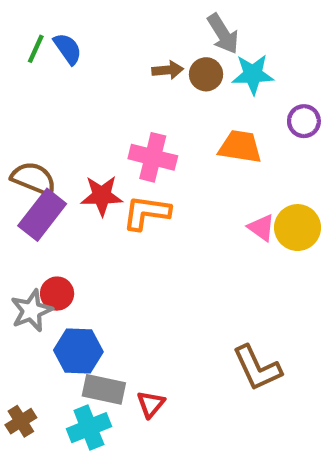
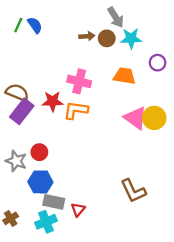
pink triangle: (261, 228) -> (135, 118), size x1.6
red circle: (57, 294) -> (39, 152), moved
gray star: (31, 311) -> (16, 161), turned -30

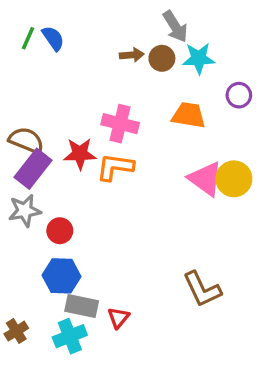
gray star: (16, 161) -> (25, 211), moved, turned -30

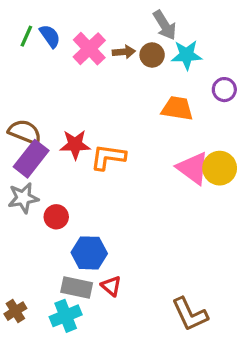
pink cross: (120, 124) -> (89, 49), moved, turned 32
blue hexagon: (61, 276) -> (89, 253), moved
brown L-shape: (202, 289) -> (190, 314), moved
red triangle: (118, 318) -> (111, 286), moved, turned -30

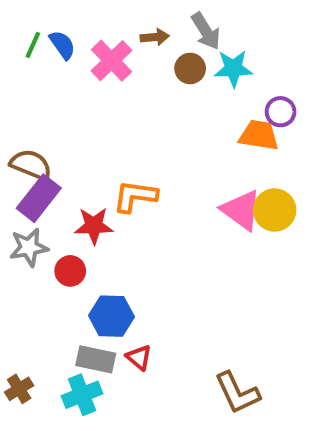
brown arrow: (124, 52) -> (155, 37), moved
orange trapezoid: (177, 108) -> (259, 135), moved
red star: (75, 145) -> (94, 226), moved

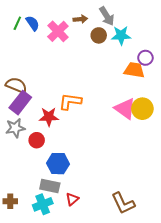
red triangle: (139, 357) -> (72, 199), moved, turned 40
brown cross: (19, 389) -> (10, 201), turned 32

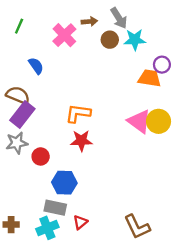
blue semicircle: (33, 23) -> (36, 66), moved
red star: (49, 117) -> (81, 141), moved

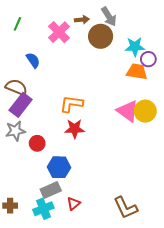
brown circle: (110, 40) -> (101, 36), size x1.5
cyan star: (135, 40) -> (135, 47), moved
gray rectangle: (55, 208) -> (51, 190), turned -36

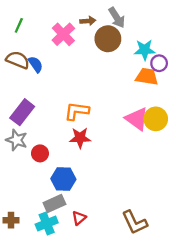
brown semicircle: (16, 87) -> (18, 60), moved
gray star: (15, 131) -> (17, 140), turned 30

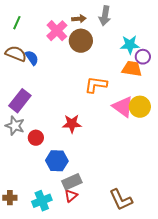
gray arrow: (117, 18) -> (105, 16), turned 42
brown circle: (108, 39) -> (81, 41), moved
orange L-shape: (77, 111) -> (96, 85), moved
gray rectangle: (54, 203) -> (72, 182), moved

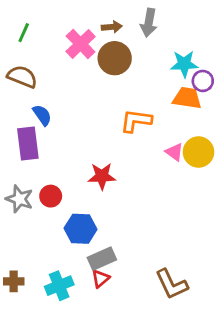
blue semicircle: (32, 58) -> (42, 115), moved
purple rectangle: (20, 101) -> (28, 143), turned -45
pink triangle: (123, 107) -> (174, 152), size x0.6
gray star: (15, 126) -> (19, 199), moved

